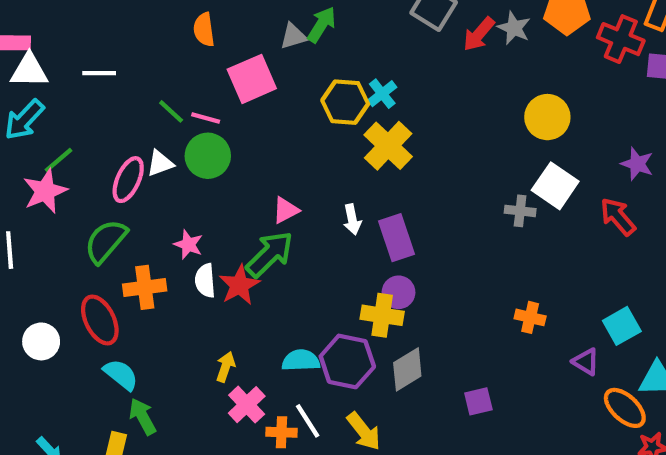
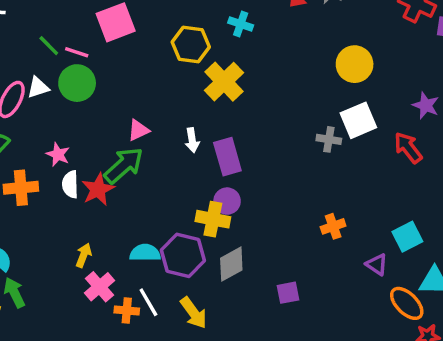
cyan cross: (382, 94) -> (241, 24), moved, turned -35
white square: (555, 186) -> (358, 120), turned 30
orange cross: (530, 317) -> (333, 226), turned -35

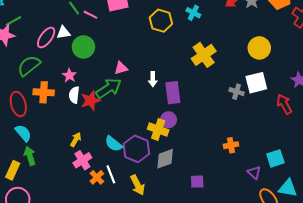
yellow cross: (224, 82) -> (204, 55), moved
green circle: (77, 83) -> (83, 47), moved
cyan semicircle: (145, 253) -> (113, 144), turned -150
orange cross: (127, 311) -> (97, 177), turned 32

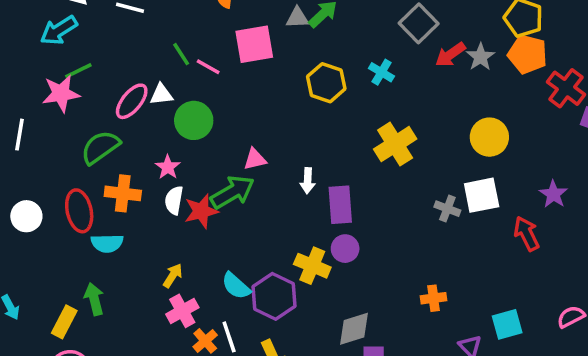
purple circle: (168, 120) -> (345, 249), moved
cyan semicircle: (23, 133) -> (107, 243), moved, turned 126
gray diamond: (165, 159) -> (354, 329), moved

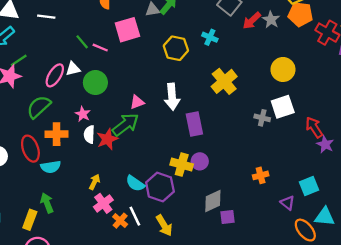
white arrow: (308, 181) -> (172, 97), moved, size x1.6
purple star: (553, 194) -> (325, 144), moved
purple circle: (345, 249) -> (200, 161), moved

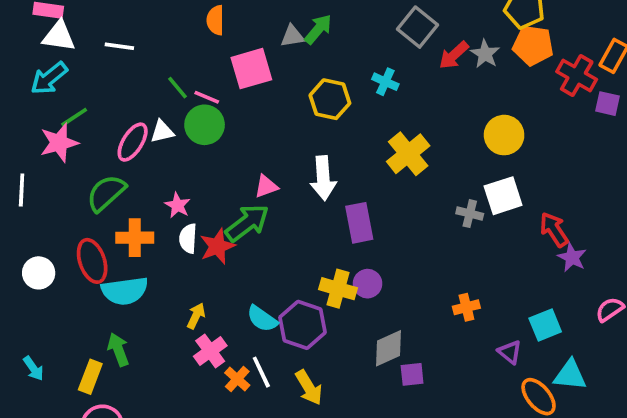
green circle: (95, 83) -> (205, 125), moved
cyan semicircle: (51, 167) -> (125, 291), size x1.4

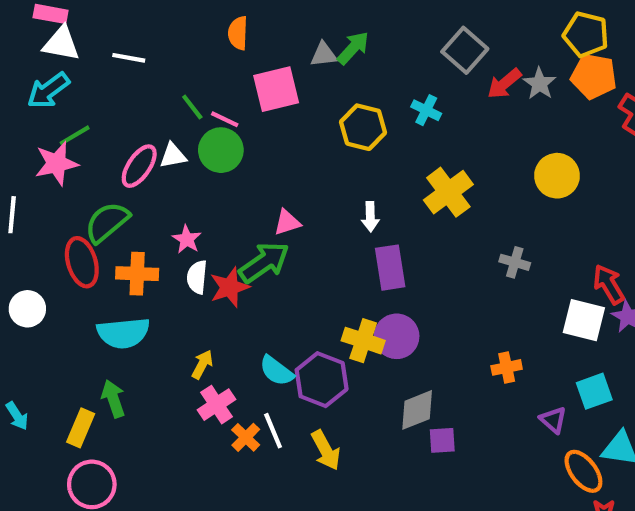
white arrow: (323, 178) -> (370, 217), moved, size x0.6
white square: (503, 196) -> (584, 320), moved, turned 30
red ellipse: (92, 261) -> (82, 262), moved
purple circle: (367, 284) -> (397, 336), size x1.4

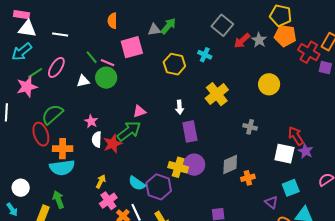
pink ellipse: (139, 166) -> (56, 67), moved
orange cross: (137, 274) -> (63, 149), moved
white circle: (27, 309) -> (21, 188), moved
gray diamond: (417, 410) -> (230, 164), moved

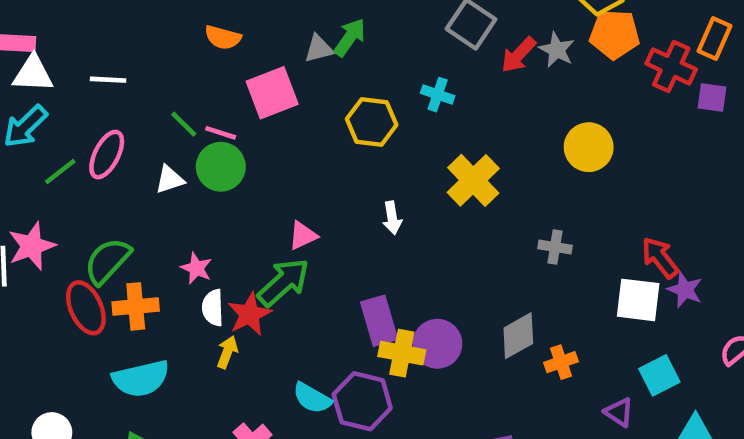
orange semicircle: (112, 21) -> (223, 37), turned -70
pink star: (27, 87) -> (32, 246), moved
purple rectangle: (190, 131) -> (379, 321), moved
orange cross: (63, 149) -> (136, 306), moved
yellow arrow: (101, 181) -> (227, 352), moved

